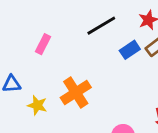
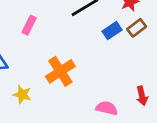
yellow star: (37, 105) -> (22, 95), moved

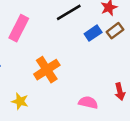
pink rectangle: (29, 25) -> (19, 28), size x1.5
yellow star: (22, 95) -> (20, 101), moved

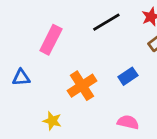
blue rectangle: (93, 33) -> (128, 76), moved

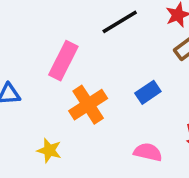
pink rectangle: (51, 40) -> (63, 61), moved

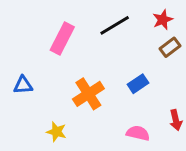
pink rectangle: (63, 61) -> (62, 39), moved

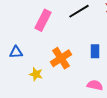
blue rectangle: (138, 84) -> (95, 51), turned -56
yellow star: (56, 132) -> (36, 74), moved

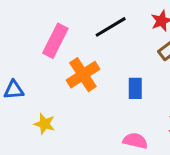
orange cross: (61, 58) -> (83, 75), moved

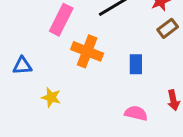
orange cross: (83, 75) -> (87, 51), turned -36

